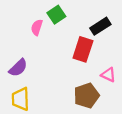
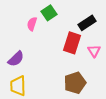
pink triangle: (108, 75) -> (94, 51), moved, turned 32

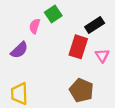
purple semicircle: (16, 59) -> (19, 50), moved
brown pentagon: (75, 83) -> (81, 90), turned -30

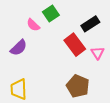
pink semicircle: (35, 26) -> (33, 25), turned -64
red rectangle: (78, 47) -> (75, 45), turned -55

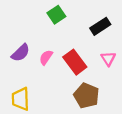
pink semicircle: (33, 25) -> (46, 57), moved, turned 80
red rectangle: (75, 45) -> (75, 62), moved

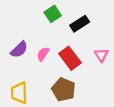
black rectangle: (100, 26) -> (80, 24), moved
brown pentagon: (86, 96) -> (63, 90), moved

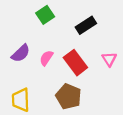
green square: (53, 14) -> (45, 15), moved

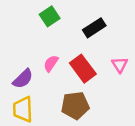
purple semicircle: (21, 53) -> (23, 79), moved
brown pentagon: (68, 96) -> (75, 106), turned -30

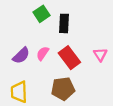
black rectangle: (94, 28) -> (64, 23), moved, turned -54
purple semicircle: (23, 79) -> (21, 56), moved

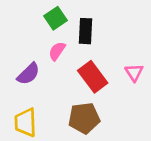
pink semicircle: (43, 53) -> (57, 51), moved

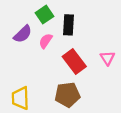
purple semicircle: (28, 74) -> (23, 34), moved

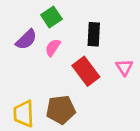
black rectangle: (69, 25) -> (94, 34), moved
brown pentagon: (67, 95) -> (61, 110), moved

